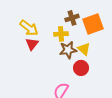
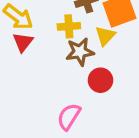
yellow triangle: (84, 49) -> (105, 36), moved, turned 32

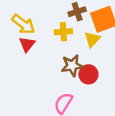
brown star: (80, 52) -> (72, 66), moved

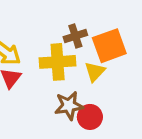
yellow cross: (63, 32) -> (58, 62), size x1.5

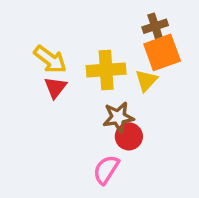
brown cross: (75, 36) -> (155, 26), moved
red circle: (90, 117) -> (129, 136), moved

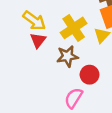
yellow cross: (106, 70) -> (74, 28), turned -30
brown star: (118, 117) -> (67, 56), moved

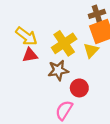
red triangle: (38, 40) -> (30, 55), turned 42

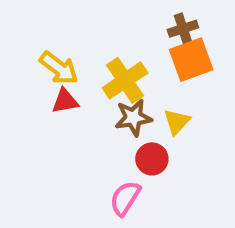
yellow triangle: (91, 50) -> (177, 122), moved
brown star: (58, 70) -> (133, 118), moved

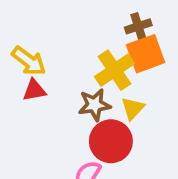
yellow cross: (125, 80) -> (115, 70), moved
red circle: (152, 159) -> (111, 141), size x1.5

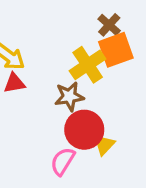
brown cross: (138, 26) -> (109, 25), turned -30
yellow triangle: (133, 108) -> (104, 145), moved

